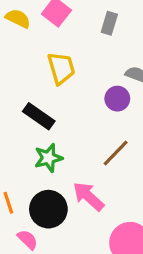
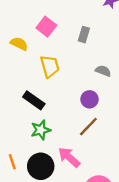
yellow semicircle: (18, 18) -> (19, 44), moved
purple circle: (117, 99) -> (89, 99), moved

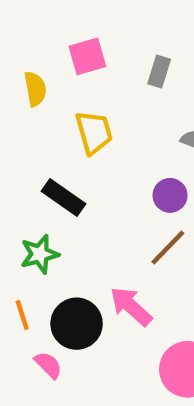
pink square: (46, 27) -> (87, 56), turned 36
yellow semicircle: (19, 44) -> (35, 89), turned 54
green star: (41, 130) -> (40, 254), moved

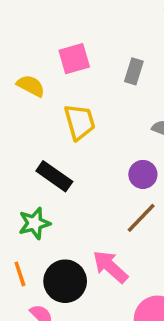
yellow semicircle: (35, 89) -> (31, 86), turned -52

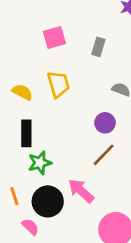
yellow semicircle: (31, 86) -> (22, 92), moved
black rectangle: (54, 176) -> (26, 133), moved, turned 55
green star: (34, 223) -> (40, 163), moved

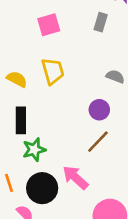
gray rectangle: (98, 47) -> (101, 22), moved

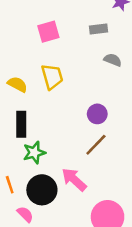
gray rectangle: (101, 22) -> (99, 29), turned 66
gray semicircle: (115, 77) -> (113, 60), moved

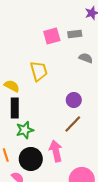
pink square: (48, 32) -> (52, 36), moved
yellow semicircle: (17, 84) -> (12, 86), moved
pink arrow: (74, 180) -> (56, 151), turned 35

